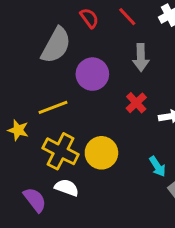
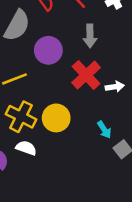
red cross: (136, 103) -> (86, 75), size x1.6

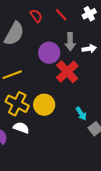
purple circle: (48, 50) -> (49, 53), moved
white arrow: (115, 87) -> (89, 49), moved

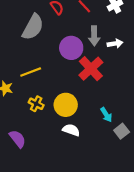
yellow cross: (17, 104) -> (36, 104), size x0.6
white semicircle: (21, 128) -> (71, 130), moved

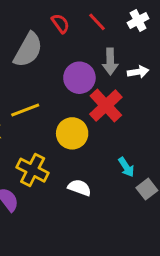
yellow cross: (36, 104) -> (33, 170), moved, size x1.5
yellow circle: (66, 105) -> (72, 133), moved

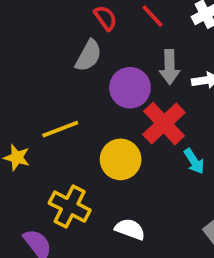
gray semicircle: (28, 50) -> (88, 56), moved, size x0.7
cyan arrow: (126, 167) -> (194, 161), moved

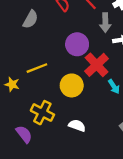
gray semicircle: (88, 56) -> (30, 19), moved
gray arrow: (170, 67) -> (105, 23), moved

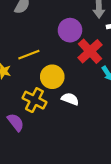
yellow circle: (72, 85) -> (52, 77), moved
white semicircle: (77, 126) -> (70, 99), moved

